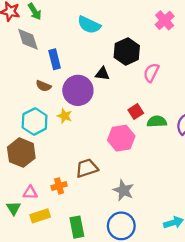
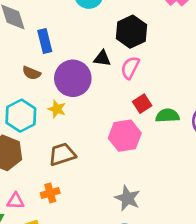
pink semicircle: (151, 73) -> (130, 68), moved
brown trapezoid: (87, 168) -> (62, 154), moved

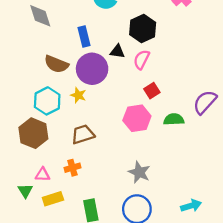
blue rectangle: (45, 41) -> (84, 37), moved
brown semicircle: (32, 73) -> (56, 64), size x1.5
green semicircle: (167, 116) -> (174, 119), moved

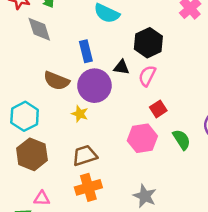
cyan hexagon: (47, 101) -> (25, 116), moved
green semicircle: (174, 119) -> (182, 140), turned 60
orange cross: (72, 168) -> (88, 187), moved, size x1.5

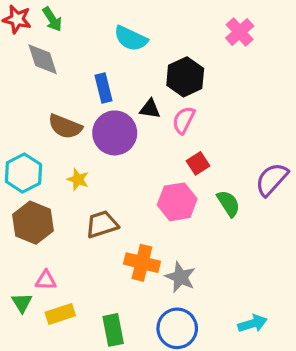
yellow star: (80, 114) -> (78, 179), moved
orange cross: (88, 187) -> (142, 263), moved, turned 30

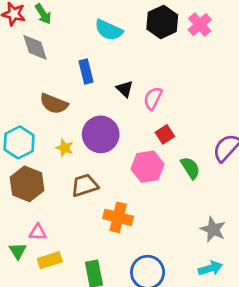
black hexagon: (185, 77) -> (162, 22), moved
black triangle: (150, 109) -> (125, 89), turned 36
purple circle: (115, 133) -> (101, 134), moved
gray star: (180, 277) -> (213, 229), moved

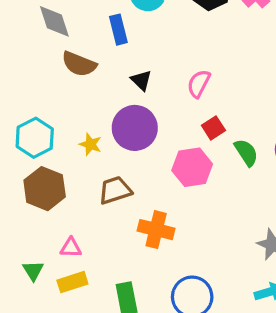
blue rectangle: (86, 72) -> (118, 30), moved
black triangle: (125, 89) -> (141, 80), moved
brown semicircle: (54, 104) -> (79, 64), moved
green semicircle: (190, 168) -> (246, 153), moved
pink triangle: (38, 232) -> (71, 248), moved

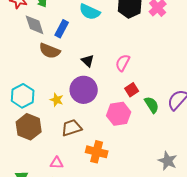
blue rectangle: (118, 30) -> (62, 29), moved, turned 42
pink triangle: (71, 248) -> (57, 163), moved

